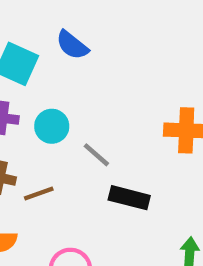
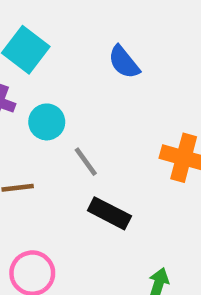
blue semicircle: (72, 45) -> (124, 62), moved

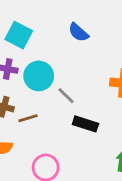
cyan circle: (47, 122) -> (39, 76), size x1.4

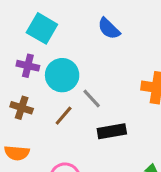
brown line: (28, 118) -> (64, 116), moved, turned -36
black rectangle: (85, 124) -> (112, 131), turned -30

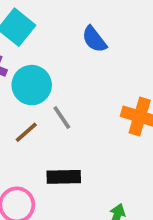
black rectangle: (112, 131) -> (64, 177), moved

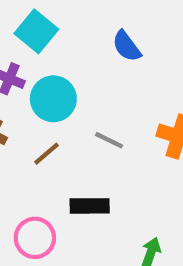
gray line: (62, 117) -> (109, 140), moved, turned -30

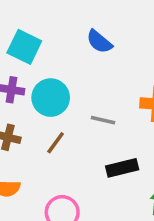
black rectangle: (90, 206) -> (122, 168), moved

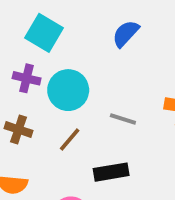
blue semicircle: (99, 42) -> (126, 34), turned 88
black rectangle: (122, 168) -> (111, 172), moved

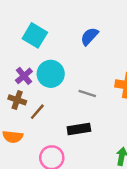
purple cross: (27, 78) -> (24, 76), moved, turned 36
brown line: (70, 139) -> (37, 112), moved

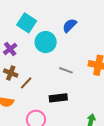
cyan circle: (51, 74) -> (46, 42), moved
purple cross: (24, 76) -> (10, 49), moved

